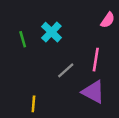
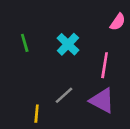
cyan cross: (51, 32) -> (68, 44), moved
gray line: (66, 70) -> (64, 95), moved

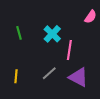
pink line: (105, 65) -> (69, 50), moved
yellow line: (37, 114) -> (16, 76), moved

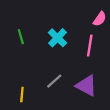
pink line: (69, 50) -> (90, 46), moved
yellow line: (16, 76) -> (22, 94), moved

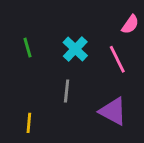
pink line: (90, 46) -> (117, 59), turned -35
gray line: (54, 81) -> (67, 91), moved, turned -42

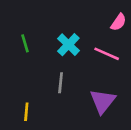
pink line: (117, 59) -> (107, 54), turned -40
purple triangle: (113, 111) -> (103, 101), turned 40

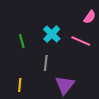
green line: (25, 43) -> (22, 41), moved
purple triangle: (103, 101) -> (65, 85), moved

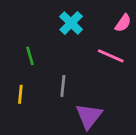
cyan cross: (52, 34) -> (71, 23), moved
yellow line: (20, 85) -> (20, 94), moved

